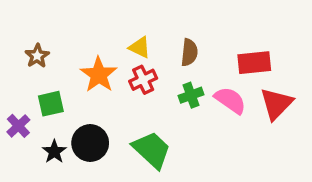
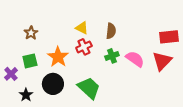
brown star: (37, 56) -> (31, 33), moved
red rectangle: (254, 63) -> (169, 37), moved
orange star: (99, 75) -> (58, 57), moved
black star: (54, 152) -> (26, 95), moved

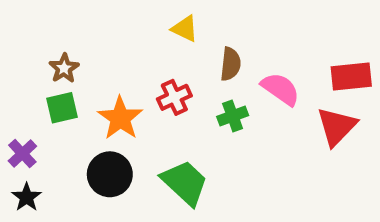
yellow triangle: (82, 28) -> (185, 29), moved
pink semicircle: (135, 59) -> (280, 89), moved
green square: (30, 61) -> (62, 108), moved
black star: (26, 95) -> (27, 197), moved

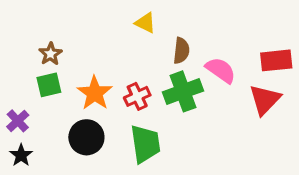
red cross: (174, 97) -> (137, 96), moved
green cross: (233, 116) -> (183, 91), size x1.6
green trapezoid: (185, 183) -> (145, 144), turned 39

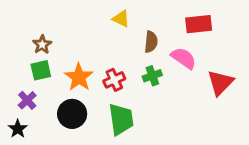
red rectangle: (276, 60) -> (199, 24), moved
green cross: (183, 91) -> (152, 76), size x0.6
purple cross: (18, 121) -> (27, 100), moved

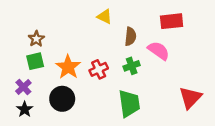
red triangle: (220, 83) -> (190, 98), moved
green trapezoid: (121, 119) -> (129, 103), moved
black star: (18, 129) -> (25, 109), moved

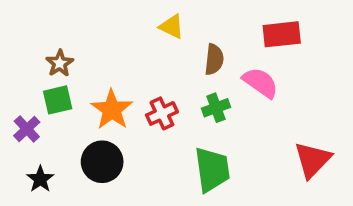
purple cross: (23, 87) -> (27, 129), moved

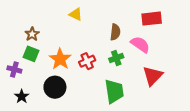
yellow triangle: (172, 27) -> (76, 14), moved
green square: (58, 100) -> (31, 54), turned 35
purple cross: (27, 129) -> (14, 69), turned -32
red triangle: (313, 160) -> (153, 76), moved

